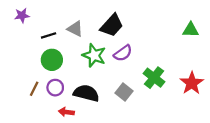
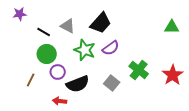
black line: (49, 35) -> (44, 32), turned 48
purple circle: (55, 88) -> (58, 72), moved
black semicircle: (86, 93) -> (78, 84), turned 145

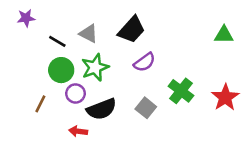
green star: (85, 50) -> (95, 67), moved, turned 30

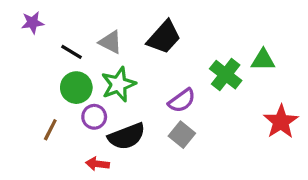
green triangle: (224, 35) -> (263, 60), moved
purple semicircle: (145, 62) -> (182, 101), moved
green cross: (181, 91) -> (226, 75), moved

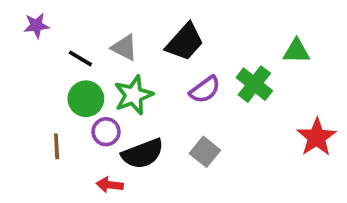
green triangle: (263, 60) -> (296, 51), moved
purple semicircle: (182, 101) -> (205, 90), moved
brown line: (50, 130) -> (57, 146), turned -30

